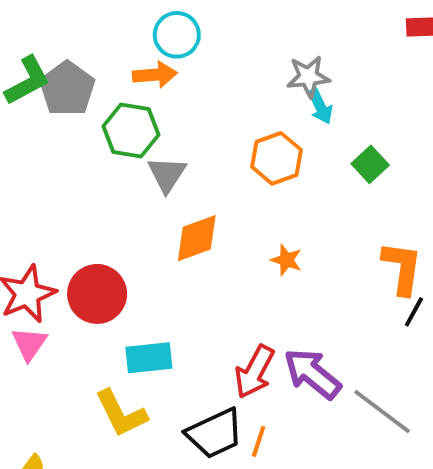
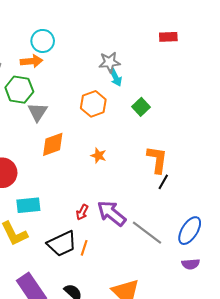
red arrow: (255, 372) -> (82, 212), size x0.6

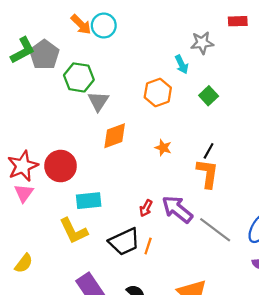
orange arrow: (31, 61) -> (81, 24), moved, turned 50
gray star: (110, 62) -> (202, 43), moved
orange L-shape: (157, 160) -> (208, 174), moved
black line: (163, 182) -> (209, 151), moved

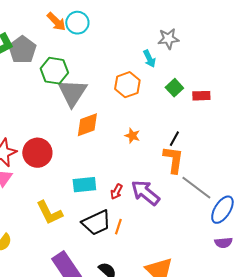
red rectangle: (238, 21) -> (201, 96), moved
gray triangle: (98, 101) -> (72, 93), size x1.5
cyan rectangle: (89, 201) -> (84, 185), moved
gray line: (215, 230) -> (196, 188), moved

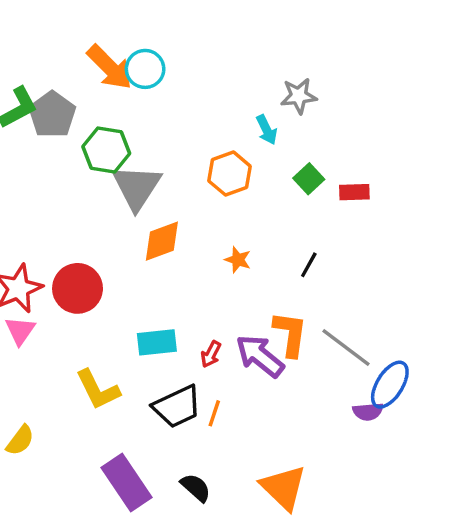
orange arrow: (56, 22) -> (110, 67), size x1.4
orange L-shape: (173, 160) -> (290, 334), moved
purple semicircle: (223, 243) -> (368, 412), moved

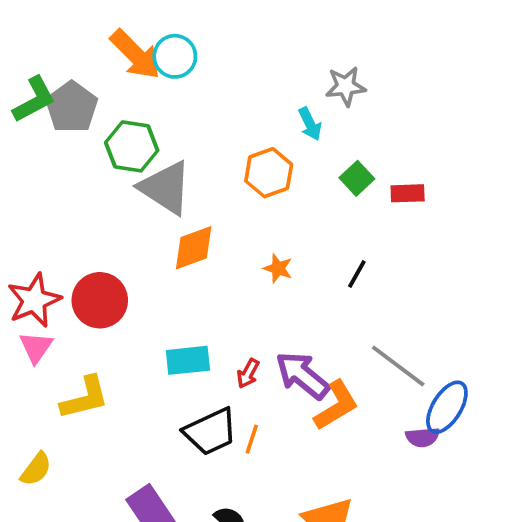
gray triangle: (137, 187) -> (165, 188), turned -30
orange L-shape: (290, 334) -> (336, 405), moved, turned 51
yellow L-shape: (98, 390) -> (85, 398), moved, turned -78

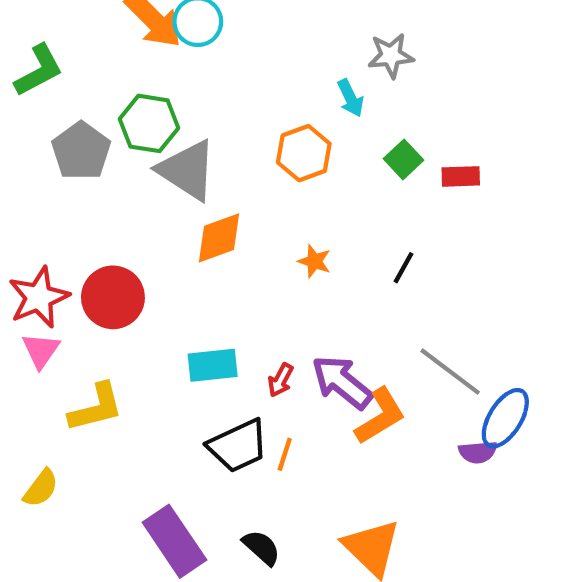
gray pentagon: (72, 107) -> (81, 151), moved

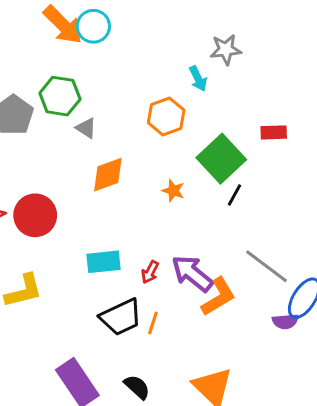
green square: (403, 159) -> (221, 159), moved, size x1.8
gray triangle: (187, 170) -> (86, 128), size x0.5

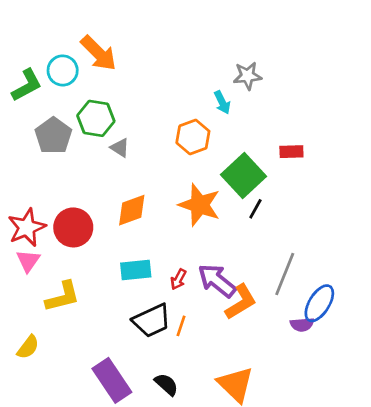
cyan circle: (93, 26) -> (63, 70), moved
orange diamond: (108, 175) -> (132, 210), moved
orange star: (173, 191) -> (200, 205), size x2.0
gray line: (266, 266) -> (285, 274), turned 75

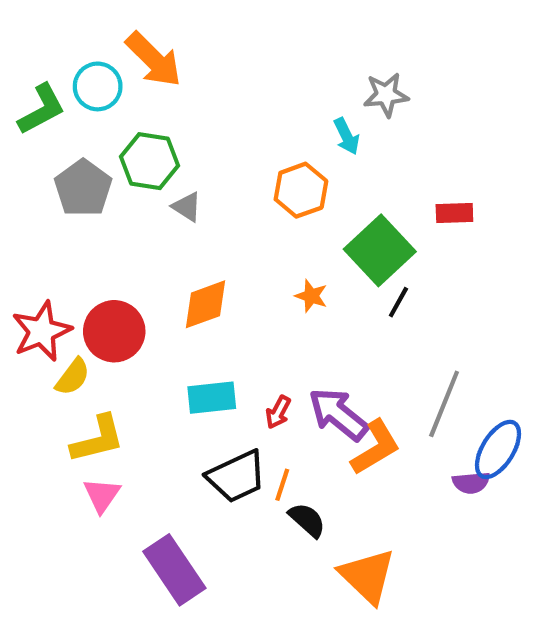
orange star: (200, 205) -> (311, 296), size x0.5
pink triangle: (28, 261) -> (102, 495), moved
yellow semicircle: (28, 347) -> (73, 377), moved
black semicircle: (166, 384) -> (307, 520), moved

